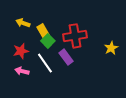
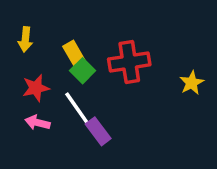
yellow arrow: (23, 23) -> (25, 39), moved, turned -104
purple rectangle: (66, 57) -> (98, 131), moved

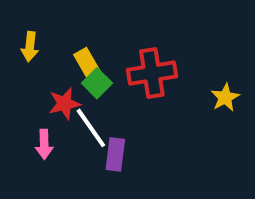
red star: (36, 88) -> (64, 104), moved
pink arrow: (37, 123) -> (44, 144), turned -105
purple rectangle: (98, 131) -> (115, 154), turned 44

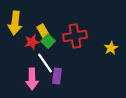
yellow arrow: (30, 47) -> (15, 23), size x1.6
red star: (64, 104) -> (32, 42), moved
pink arrow: (44, 144) -> (32, 79), moved, size x1.5

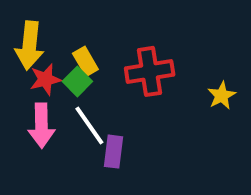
green square: (48, 41) -> (77, 81), moved
red star: (32, 42) -> (45, 79), moved
pink arrow: (32, 79) -> (41, 126), moved

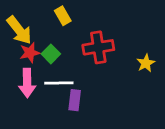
yellow arrow: (29, 45) -> (19, 30), turned -44
yellow rectangle: (85, 61) -> (63, 16), moved
white line: (89, 126) -> (59, 83), turned -56

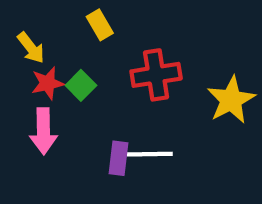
yellow arrow: (19, 30) -> (31, 48), size x0.7
yellow star: (146, 63) -> (231, 100), size x1.6
white line: (59, 83) -> (150, 154), moved

